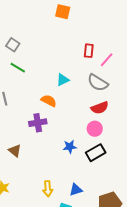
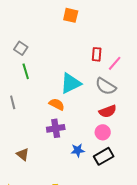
green line: (18, 68) -> (26, 71), turned 42
cyan triangle: (63, 80) -> (71, 83), size x1.6
purple cross: (38, 123) -> (56, 128), moved

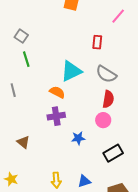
pink line: (115, 63) -> (118, 16), moved
red semicircle: (108, 111) -> (108, 99), turned -60
black rectangle: (104, 156) -> (113, 153), moved

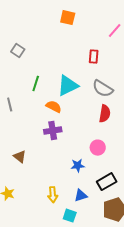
green line: (26, 59) -> (36, 84), moved, turned 35
pink circle: (103, 120) -> (98, 148), moved
blue star: (78, 138) -> (78, 166), moved
black rectangle: (113, 153) -> (107, 182), moved

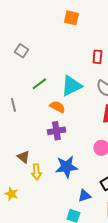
green line: (36, 84) -> (39, 84), turned 35
blue star: (78, 166) -> (66, 167), moved, size x1.6
yellow arrow: (53, 195) -> (36, 172), moved

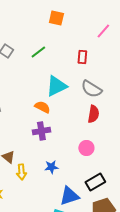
green line: (39, 84) -> (38, 52), moved
blue star: (66, 167) -> (51, 167), size x0.6
blue triangle: (84, 196) -> (69, 196), size x1.5

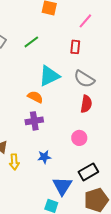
pink line: (103, 31) -> (85, 21), moved
blue triangle: (69, 196) -> (62, 186), turned -40

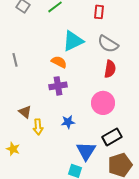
pink circle: (79, 138) -> (103, 103), size x1.5

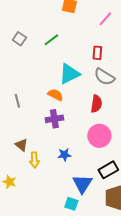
red rectangle: (99, 12) -> (97, 53), moved
gray line: (15, 60) -> (17, 101), moved
red semicircle: (110, 69) -> (96, 104), moved

